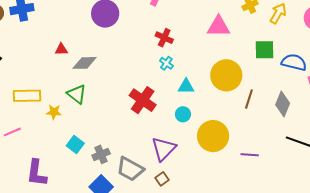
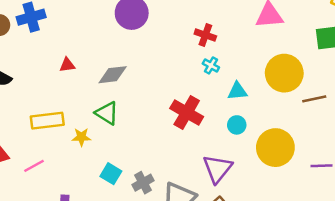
red triangle: (61, 49) -> (67, 65), moved
brown line: (249, 99) -> (314, 99), turned 66

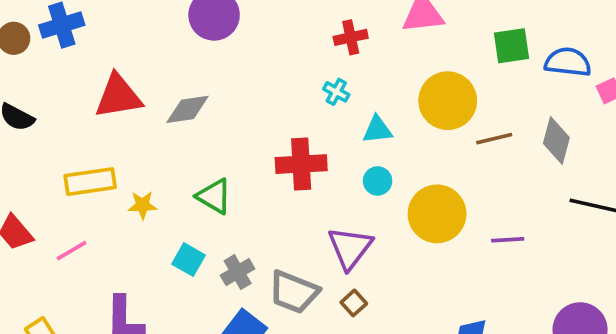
red cross: (205, 35) -> (351, 37), moved, turned -30
red triangle: (67, 65) -> (118, 96), size x2.0
green triangle: (107, 113) -> (214, 196), moved
red cross: (187, 113) -> (301, 164), turned -32

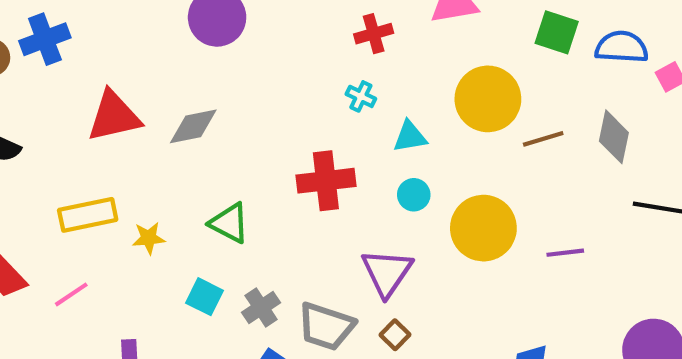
green square: (512, 46) -> (557, 32), turned 30

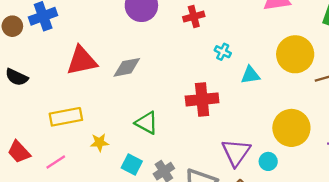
red cross: (374, 34) -> (194, 17), moved
cyan circle: (414, 195) -> (268, 161), moved
yellow star: (149, 238) -> (99, 142), moved

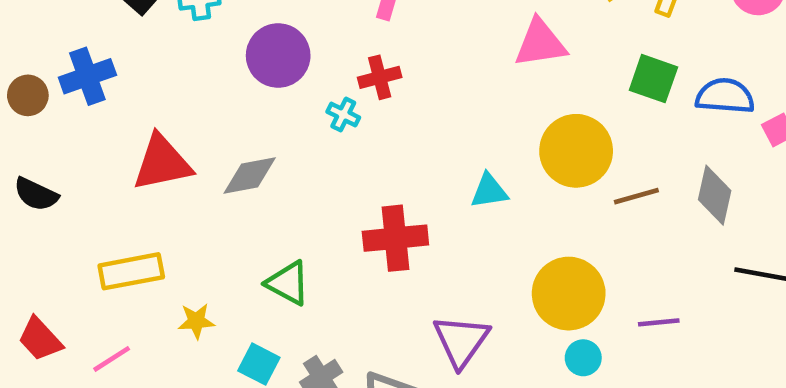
cyan cross: (223, 52) -> (343, 115), moved
cyan circle: (268, 161) -> (583, 358), moved

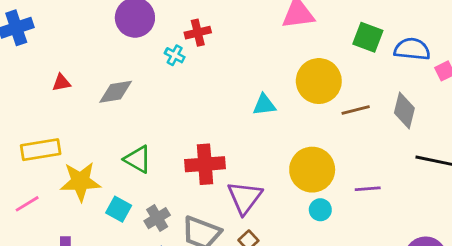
red triangle: (162, 163) -> (61, 83), size x0.5
red cross: (395, 238) -> (205, 164), moved
yellow star: (196, 321) -> (80, 181), size x1.8

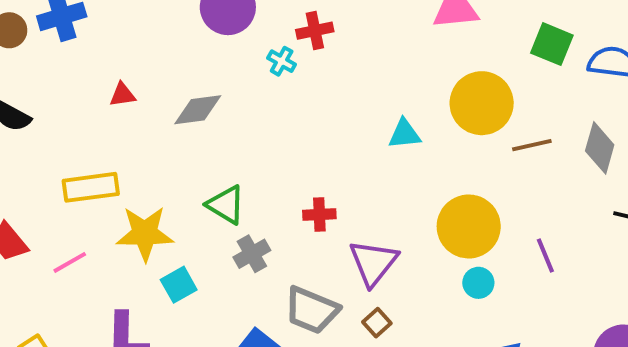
red cross: (205, 164) -> (319, 214), size x0.6
purple line: (368, 189) -> (545, 256), turned 70
cyan square: (119, 209) -> (179, 285), moved, turned 30
gray cross: (157, 218) -> (252, 254), moved

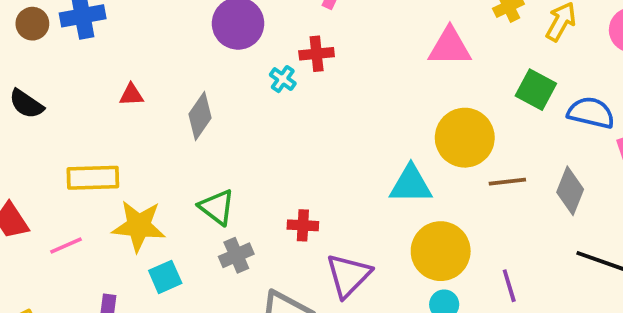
gray diamond: (198, 110) -> (200, 116), turned -54
cyan triangle: (404, 134) -> (411, 185), moved, size x1.4

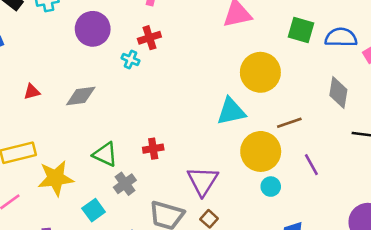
gray diamond: (200, 116) -> (81, 96), turned 60
brown line: (507, 182) -> (289, 123), moved
red cross: (303, 225) -> (153, 149), moved
cyan square: (165, 277) -> (94, 210), moved

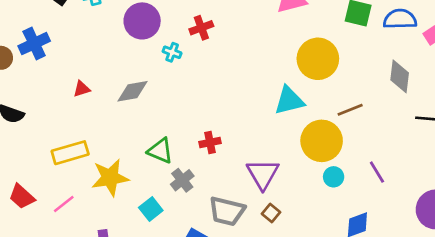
cyan cross: (131, 59) -> (172, 52), moved
purple line: (311, 165) -> (377, 172), moved

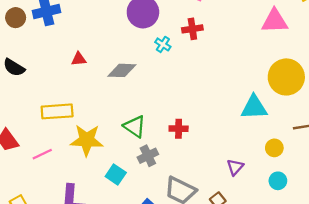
yellow circle: (322, 141) -> (274, 148), size x0.5
purple triangle: (263, 174) -> (235, 167), moved, size x0.6
cyan square: (151, 209) -> (116, 175), turned -30

